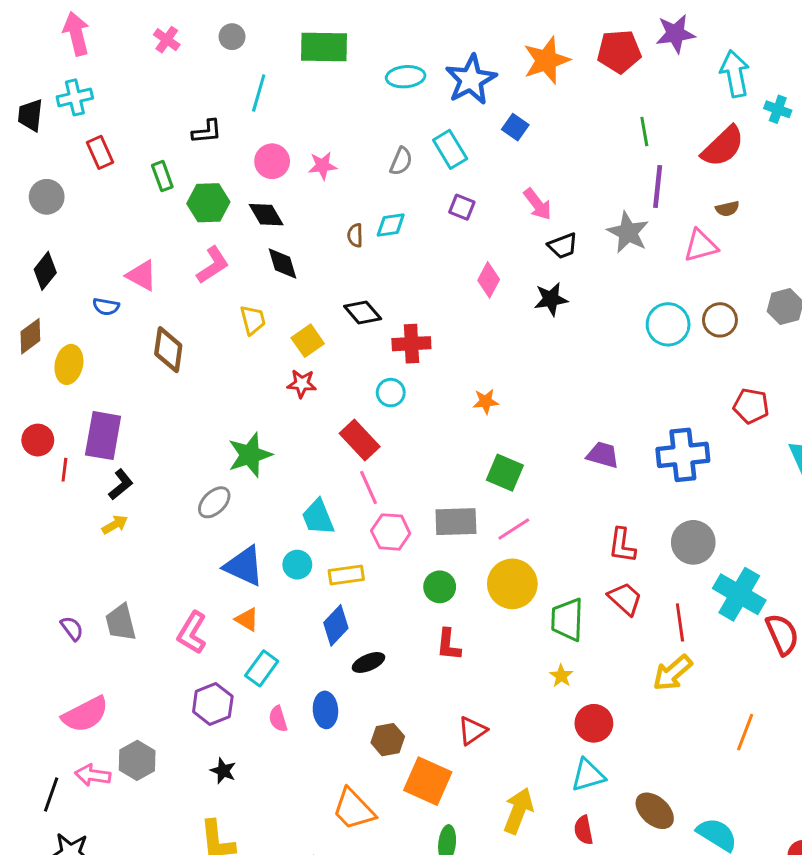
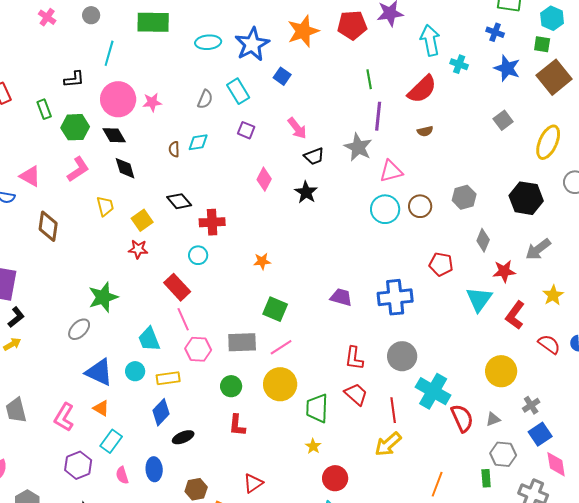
pink circle: (272, 161) -> (118, 99), size x1.5
pink triangle: (701, 246) -> (391, 171), moved
black star: (551, 299) -> (306, 192), turned -30

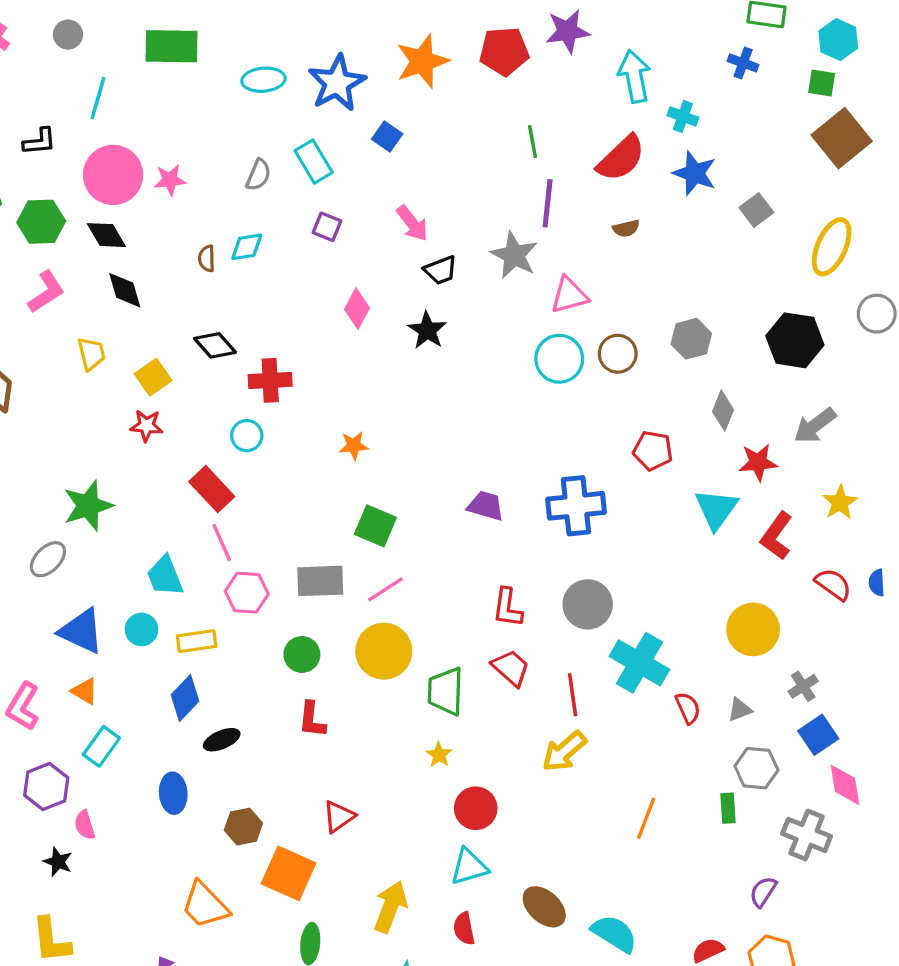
blue star: (507, 68) -> (695, 173), moved
red semicircle: (462, 418) -> (688, 708), size x0.7
pink semicircle: (122, 475) -> (85, 825), moved

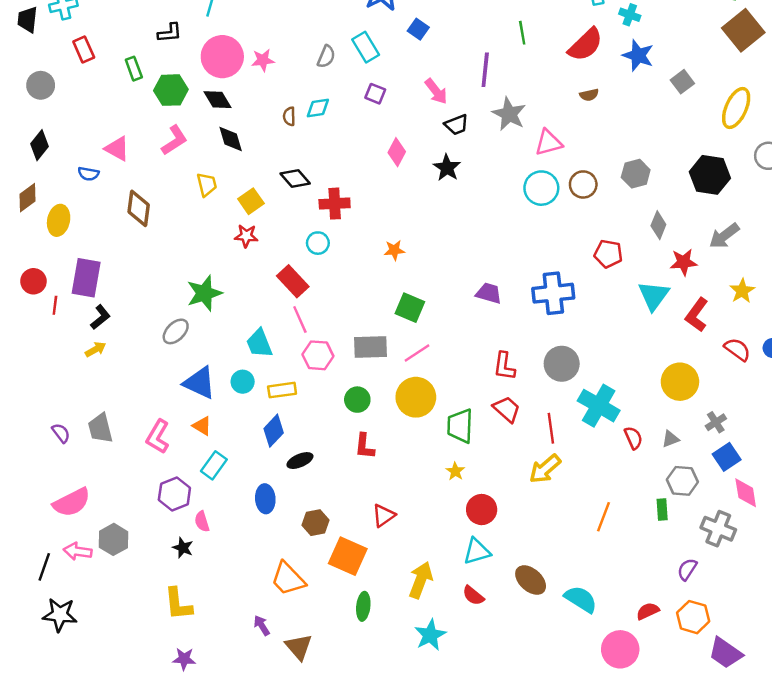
purple line: (548, 203) -> (485, 70), moved
red semicircle: (464, 929) -> (473, 596), turned -40

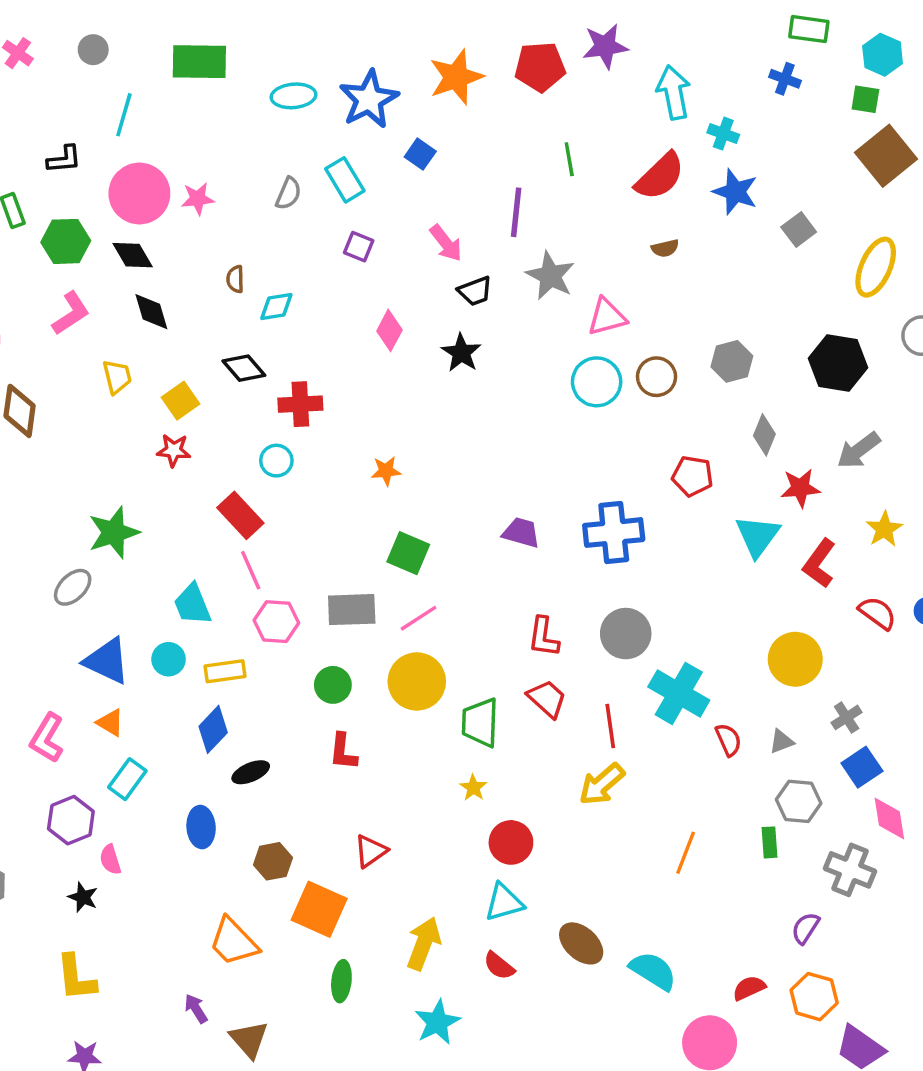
cyan diamond: (318, 108) -> (276, 306), moved

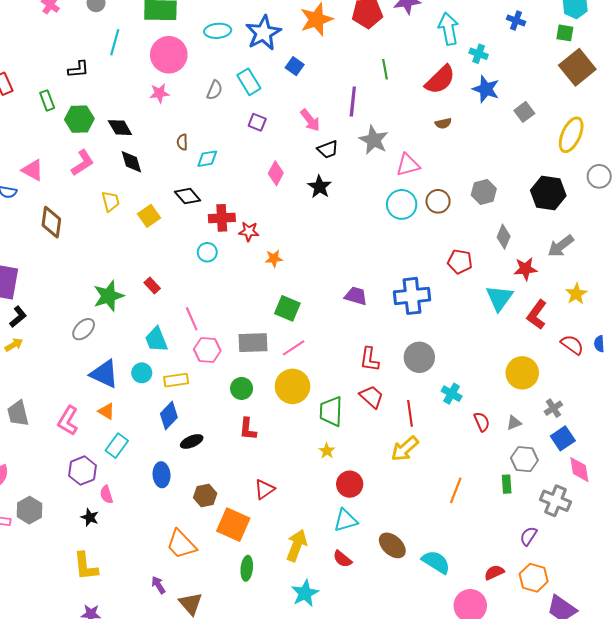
pink circle: (139, 193) -> (169, 55), moved
red star: (174, 450) -> (249, 231), moved
red rectangle: (240, 515) -> (152, 286), moved, size x0.6
cyan cross: (679, 693) -> (452, 394), size x0.6

